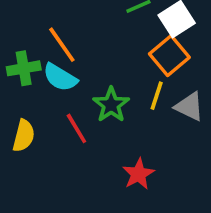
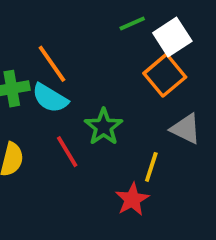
yellow line: (157, 96) -> (151, 167), moved

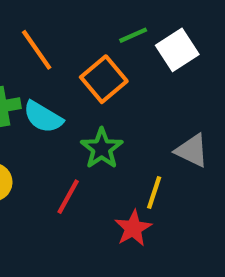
orange line: (52, 64) -> (37, 50), moved
orange square: (165, 75) -> (104, 79), moved
red line: (67, 152) -> (68, 197), moved, turned 60

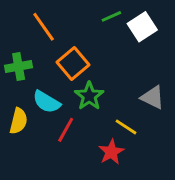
orange square: (104, 79) -> (73, 64), moved
cyan semicircle: (43, 117) -> (47, 102), moved
yellow line: (154, 193) -> (126, 127), turned -75

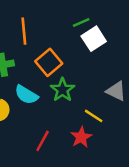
orange line: (44, 27) -> (24, 31), turned 30
white square: (142, 27) -> (94, 39), moved
red line: (66, 130) -> (43, 141), moved

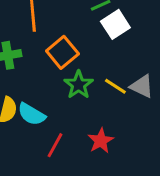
cyan semicircle: (26, 95) -> (31, 114), moved
yellow line: (94, 116) -> (115, 86), moved

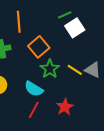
cyan semicircle: (31, 114) -> (34, 89), moved

